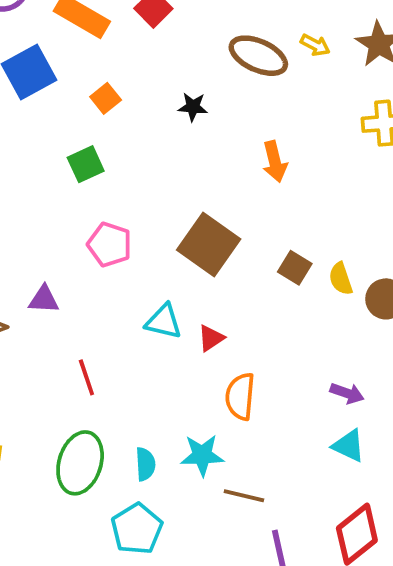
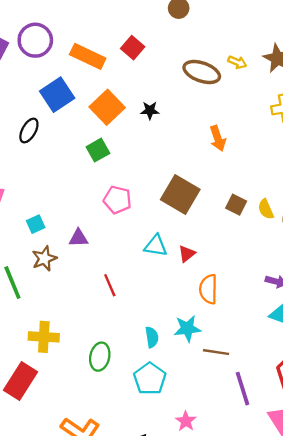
orange square: (106, 98) -> (107, 107), size x1.8
black star: (193, 107) -> (150, 110), moved
green ellipse: (80, 463) -> (100, 357), moved, size x0.7

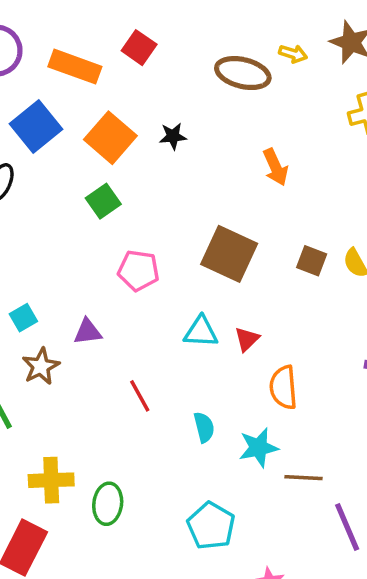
cyan semicircle: (152, 337) -> (204, 427), moved
green ellipse: (100, 357) -> (108, 504), moved

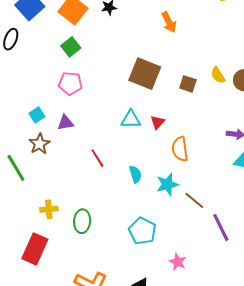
brown square: (312, 261) -> (188, 84), moved
pink pentagon: (139, 271) -> (70, 83), moved
cyan square: (23, 318) -> (37, 115), moved
brown line: (303, 478) -> (194, 200), turned 40
yellow cross: (51, 480) -> (49, 209), size x0.7

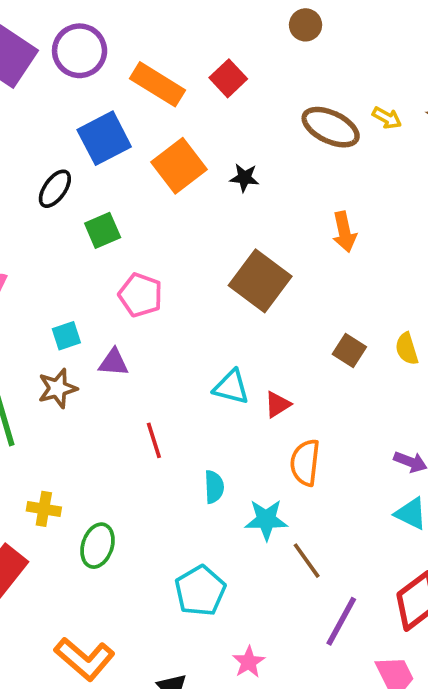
green square: (71, 47) -> (103, 230), moved
brown square: (145, 74) -> (260, 281), moved
purple line: (221, 228) -> (341, 621), turned 40

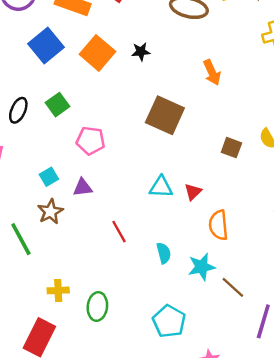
black ellipse: (55, 189) -> (18, 110), moved

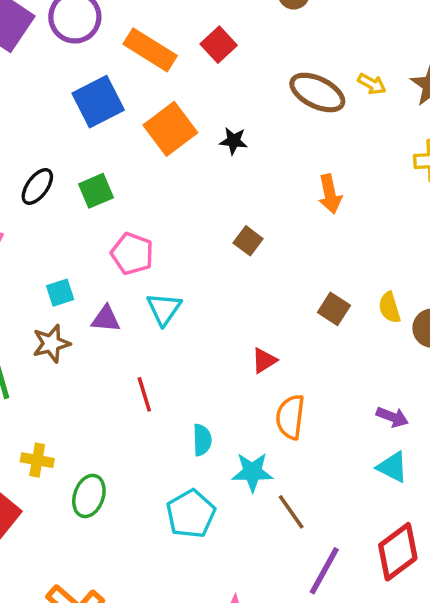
brown square: (165, 115) -> (248, 241), size x0.5
cyan triangle: (161, 187) -> (164, 309), moved, turned 50
cyan pentagon: (169, 321) -> (191, 514), moved

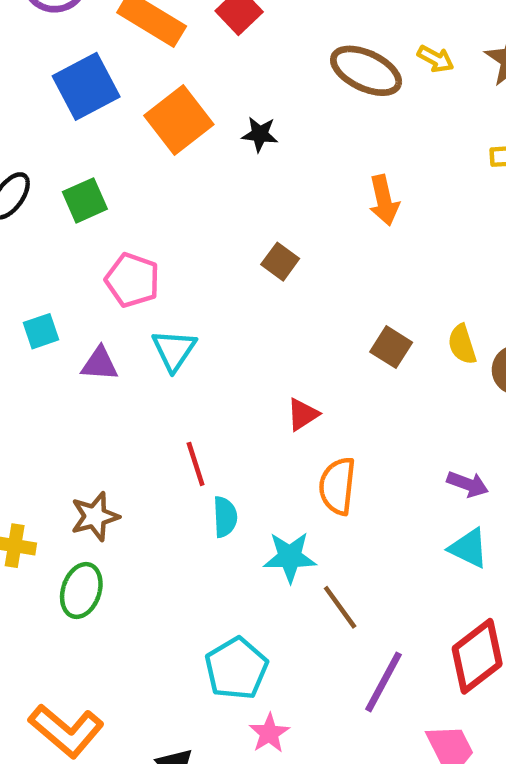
brown star: (51, 344) -> (95, 516), moved
red line: (144, 394) -> (196, 464), moved
cyan pentagon: (191, 514) -> (236, 669), moved

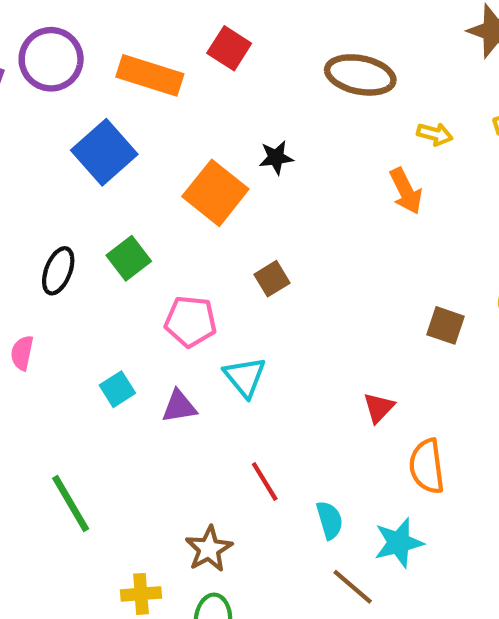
yellow arrow: (436, 59) -> (435, 134), moved
orange square: (179, 120) -> (215, 193), moved
brown square: (280, 262) -> (272, 279), moved, turned 36
red line: (196, 464) -> (265, 481), moved
brown line: (340, 607) -> (353, 587), moved

